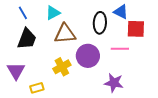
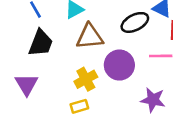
black ellipse: (100, 23) -> (135, 22), turned 60
yellow rectangle: (37, 88) -> (79, 106), moved

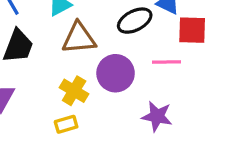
yellow cross: (86, 79) -> (74, 91), turned -30

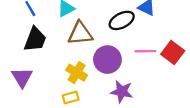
red square: (192, 30) -> (173, 52), moved, turned 35
purple star: (157, 116) -> (122, 92), moved

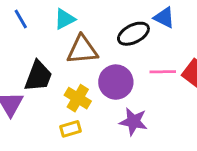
black trapezoid: (35, 39) -> (38, 76), moved

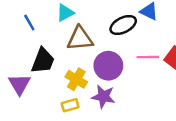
blue line: (21, 19) -> (29, 23), moved
purple star: (133, 122) -> (103, 97), moved

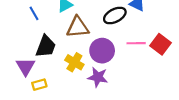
yellow rectangle: (70, 105) -> (39, 85), moved

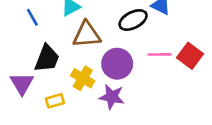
yellow rectangle: (39, 85) -> (55, 101), moved

